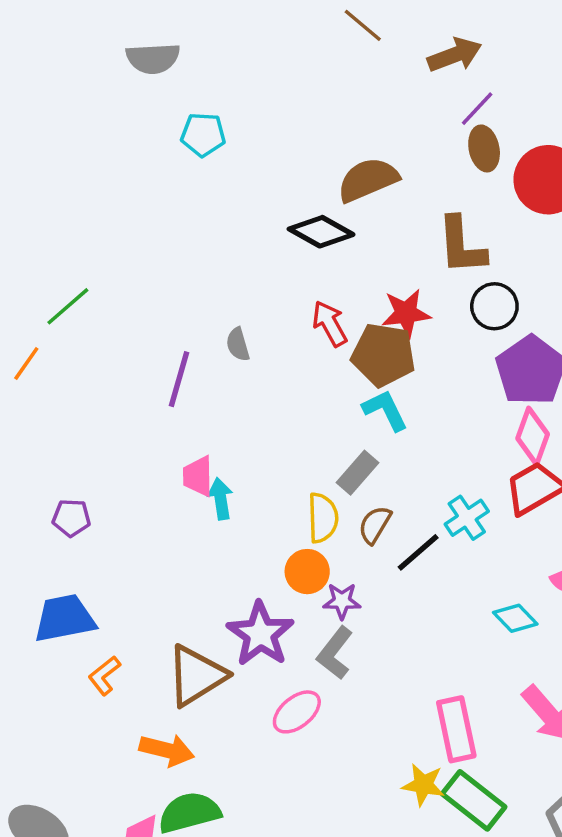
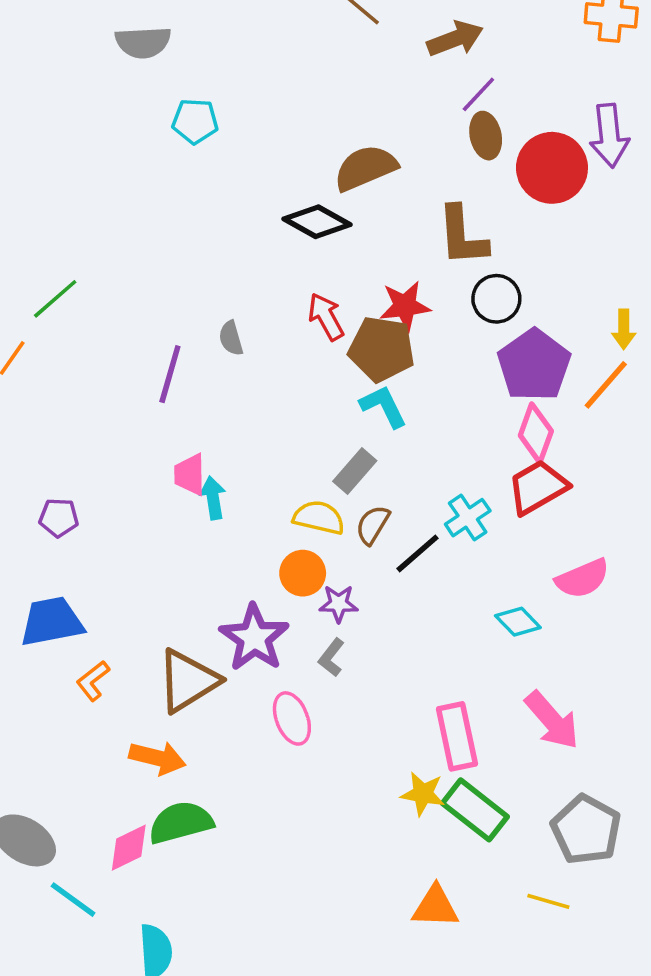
yellow semicircle: (323, 518) -> (319, 518), turned -75
gray L-shape: (335, 653) -> (331, 657), size x0.7
pink ellipse: (297, 712) -> (292, 718), turned -72

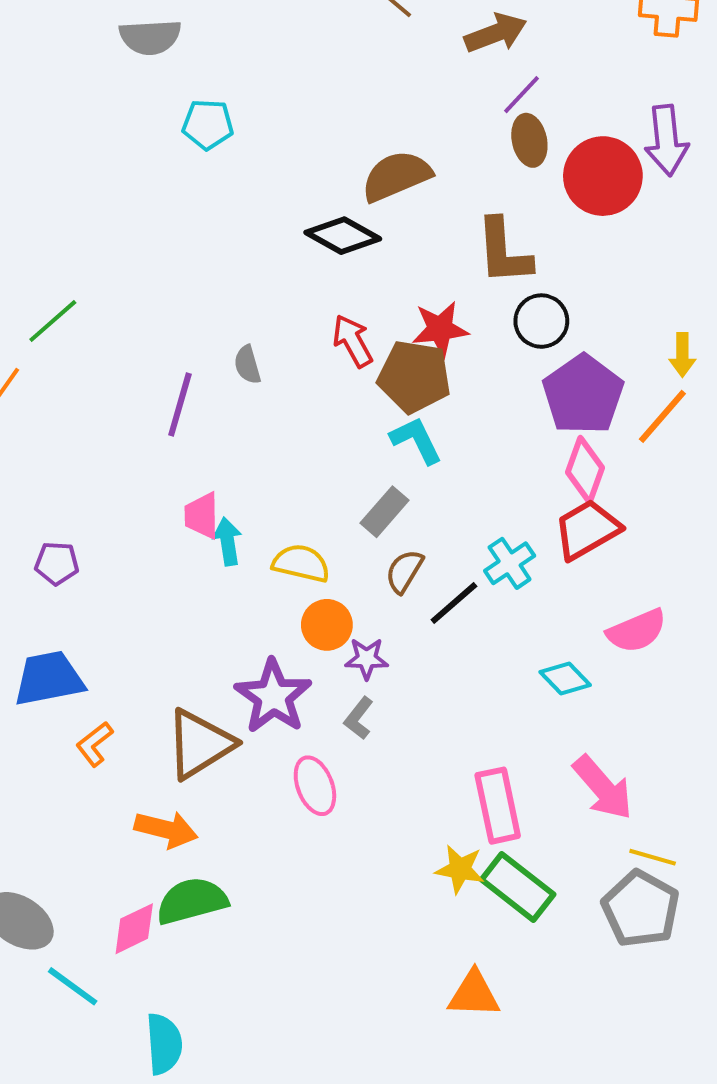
yellow semicircle: (319, 518) -> (301, 563), moved
yellow line: (548, 901) -> (653, 857), moved

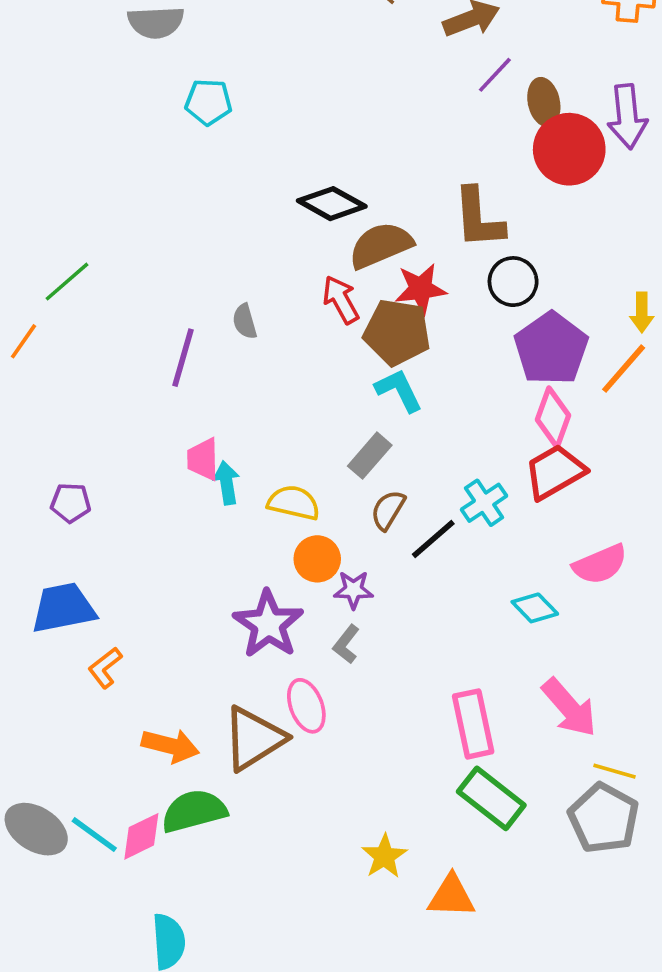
brown ellipse: (529, 140) -> (544, 102), moved
brown semicircle: (396, 176) -> (381, 245), moved
brown triangle: (200, 744) -> (254, 738), moved
yellow star: (460, 869) -> (384, 856), moved, turned 30
cyan line: (73, 986) -> (94, 835), moved

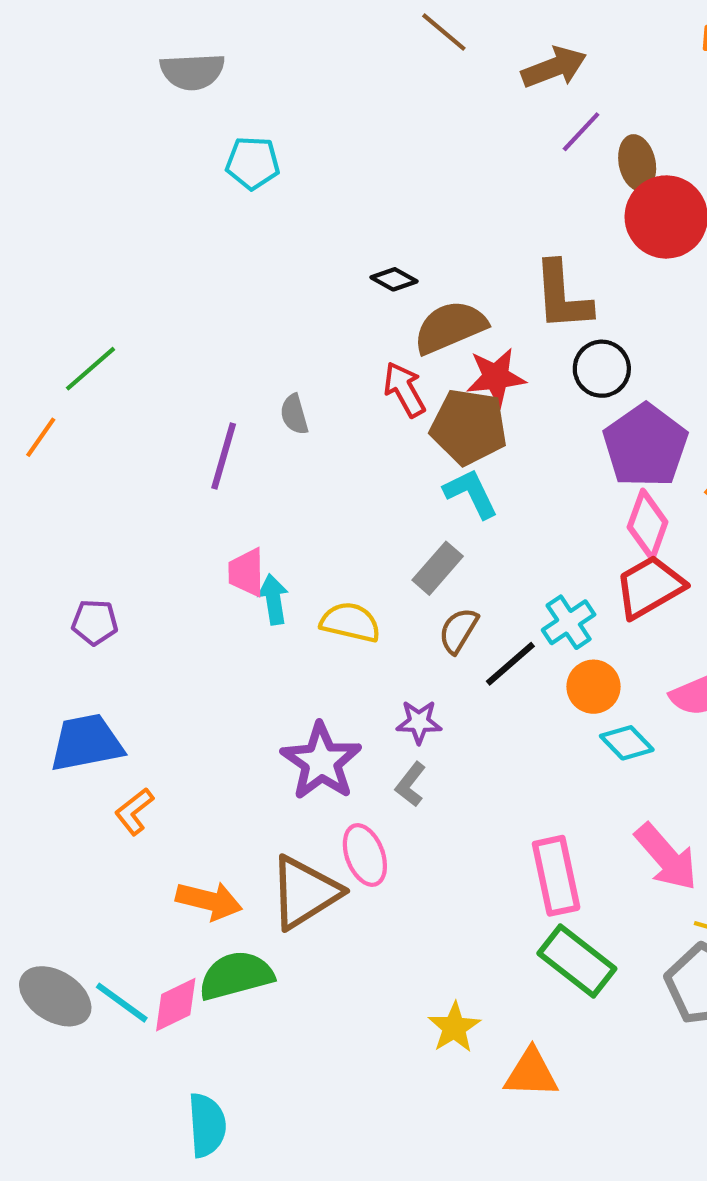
black diamond: (332, 204) -> (394, 279), size x0.6
orange circle: (317, 559) -> (593, 687), moved

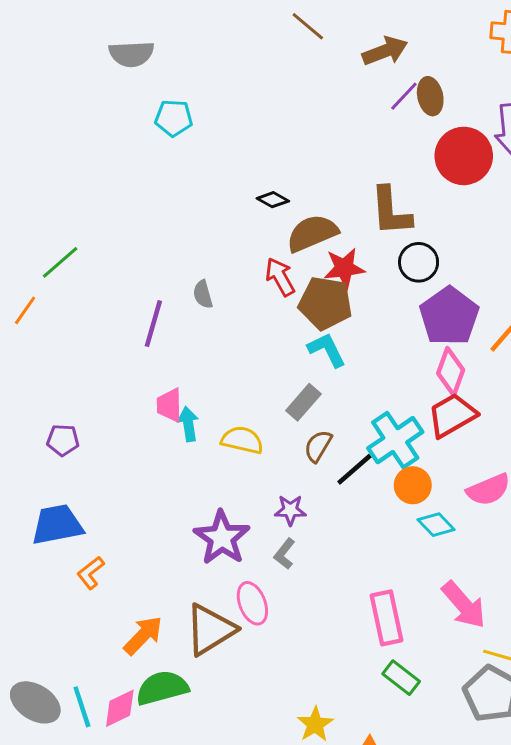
brown ellipse: (637, 163) -> (430, 96), moved
cyan cross: (569, 622) -> (395, 440), size x1.5
orange arrow: (209, 901) -> (143, 635), turned -60
green rectangle: (577, 961) -> (401, 678), size x0.7
cyan line: (122, 1003) -> (82, 707), turned 36

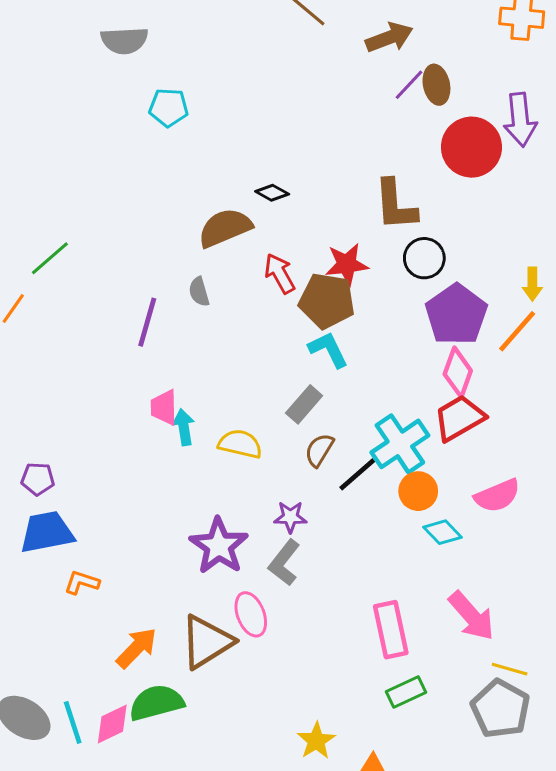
brown semicircle: (312, 233) -> (225, 228), moved
purple pentagon: (63, 440) -> (38, 479), moved
gray L-shape: (284, 554) -> (284, 563), size x1.4
orange L-shape: (91, 573) -> (82, 582), turned 56
green rectangle: (401, 678) -> (406, 692), turned -63

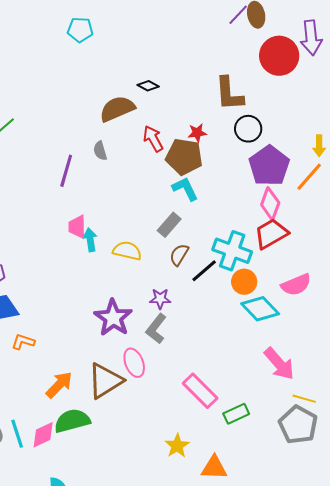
red star: (347, 264) -> (197, 133), size x0.7
cyan cross: (400, 444) -> (232, 251), turned -36
cyan diamond: (443, 532) -> (260, 309), size x1.5
pink rectangle: (391, 630) -> (200, 391), moved, turned -33

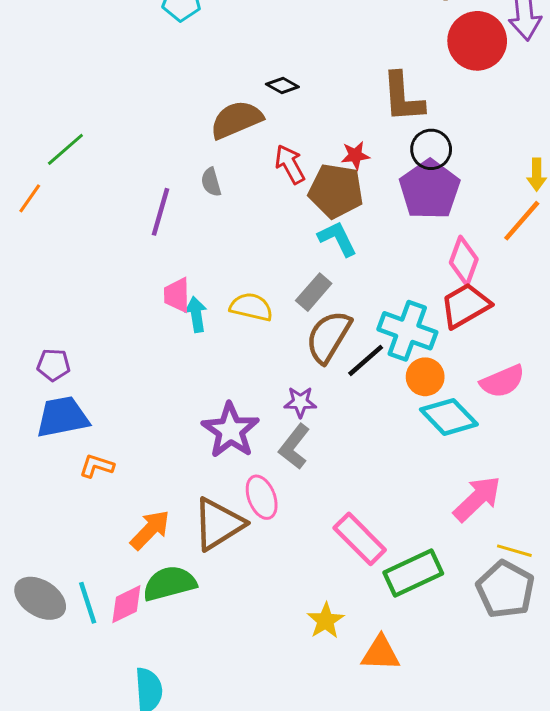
purple pentagon: (269, 166) -> (430, 190), moved
yellow semicircle: (127, 251) -> (251, 307), moved
brown semicircle: (179, 255) -> (329, 337), size x1.6
pink arrow: (279, 364) -> (477, 499), turned -93
green rectangle: (236, 414) -> (413, 573), size x1.5

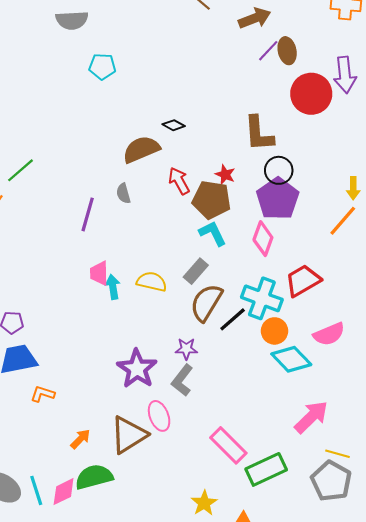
red star: (355, 155) -> (225, 175), turned 30
pink diamond: (464, 261) -> (263, 239), moved
orange arrow: (150, 530) -> (80, 439), size x0.7

